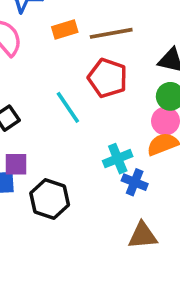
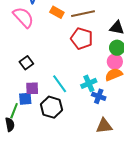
orange rectangle: (65, 29) -> (57, 12), turned 48
cyan line: (68, 107) -> (60, 84), moved

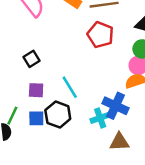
cyan cross: (89, 83) -> (100, 118), moved
blue cross: (99, 96) -> (116, 106), size x1.5
blue square: (25, 99) -> (36, 118), moved

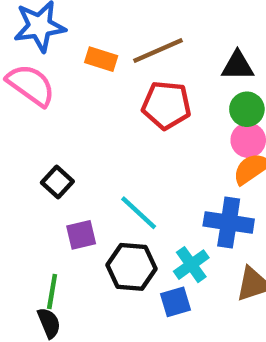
blue square: (36, 118) -> (176, 302), moved
cyan cross: (100, 118) -> (191, 265), moved

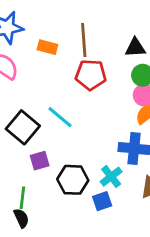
brown line: (158, 50) -> (84, 40), turned -68
black square: (57, 182) -> (23, 127), size x1.6
cyan line: (139, 213) -> (60, 117), moved

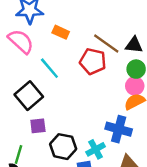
brown line: (84, 40) -> (106, 43), moved, turned -60
cyan line: (60, 117) -> (49, 68), moved

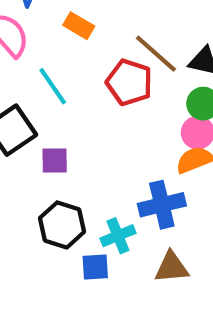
purple square: (38, 126) -> (55, 161), moved
blue cross: (119, 129) -> (162, 205), turned -35

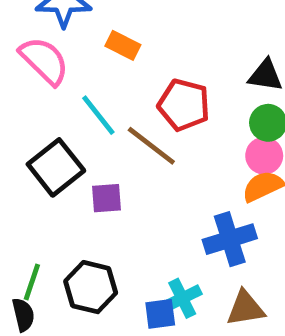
brown line: (156, 54) -> (151, 146), moved
black hexagon: (62, 225) -> (91, 287), moved
cyan cross: (118, 236) -> (182, 298), moved

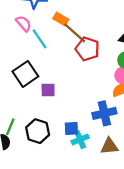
pink semicircle: (44, 61) -> (23, 24), size x0.7
cyan line: (98, 115) -> (40, 39), moved
brown line: (151, 146) -> (75, 33), moved
blue square: (160, 314) -> (71, 128), moved

